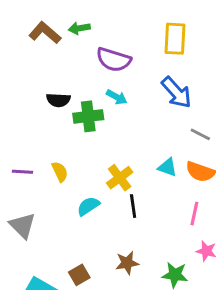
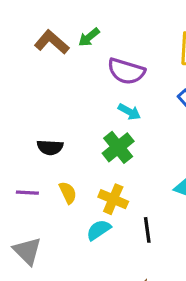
green arrow: (79, 28) -> (89, 37), turned -30
black semicircle: (58, 100) -> (50, 147), moved
green cross: (88, 116) -> (118, 147), moved, turned -32
yellow cross: (120, 178) -> (113, 199), moved, turned -30

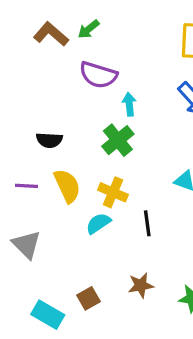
purple semicircle: (126, 71) -> (98, 75), moved
cyan arrow: (129, 112) -> (129, 104), turned -125
yellow semicircle: (68, 193) -> (67, 186), size x1.5

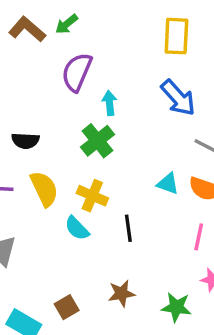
purple semicircle: (98, 75) -> (77, 72), turned 96
cyan semicircle: (98, 223) -> (77, 228), turned -100

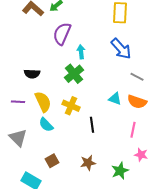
cyan semicircle: (77, 228) -> (46, 125), moved
brown square: (67, 307) -> (52, 161), moved
green star: (176, 307) -> (120, 171), turned -30

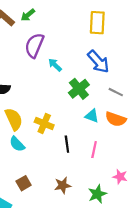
cyan arrow: (81, 52) -> (55, 65), turned -40
green cross: (74, 74) -> (79, 89), moved
pink line: (133, 130) -> (94, 150), moved

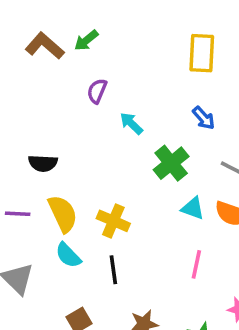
purple semicircle: (34, 45) -> (97, 91), size x0.6
blue arrow: (98, 62) -> (204, 118), size x0.6
black line: (67, 144) -> (113, 270), moved

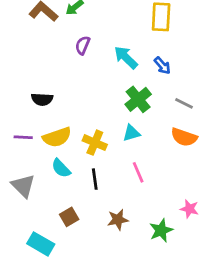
cyan arrow: (131, 123) -> (126, 57), moved, size x1.4
cyan triangle: (193, 208) -> (131, 133), moved, turned -36
yellow semicircle: (63, 214) -> (57, 137), turned 96
pink line: (196, 264) -> (138, 172), moved, turned -35

